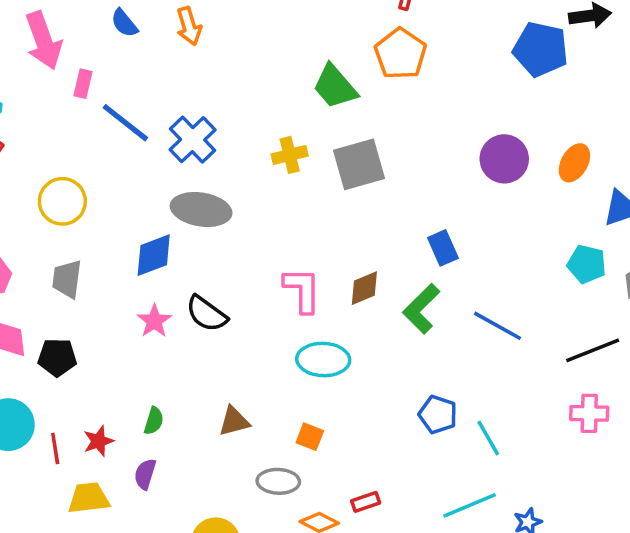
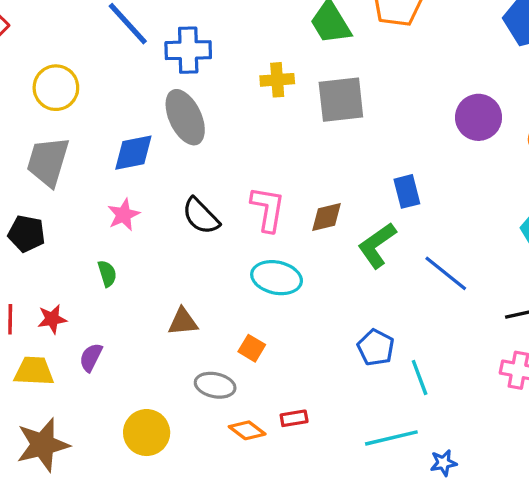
blue cross: (193, 140) -> (188, 50), turned 33
gray ellipse: (201, 209) -> (185, 117), turned 46
gray trapezoid: (67, 279) -> (48, 161), size x1.4
black semicircle: (207, 314) -> (201, 216), moved
green semicircle: (154, 421) -> (107, 273), moved, turned -44

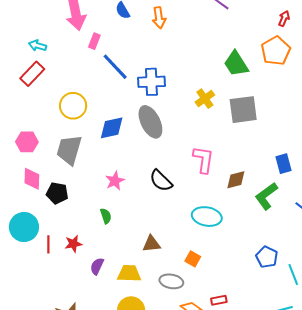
yellow cross: (277, 80) -> (205, 99), turned -30
blue diamond: (133, 153) -> (112, 128), moved
pink L-shape: (268, 209) -> (203, 160), moved
yellow trapezoid: (34, 371) -> (129, 273), moved

